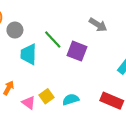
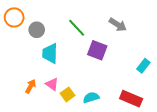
green line: (53, 39) -> (77, 28), moved
pink triangle: (29, 103) -> (52, 84), moved

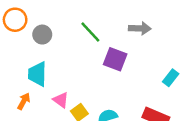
gray arrow: (118, 25) -> (140, 28), turned -30
cyan trapezoid: (50, 53) -> (37, 74), moved
orange arrow: (31, 86) -> (24, 101), moved

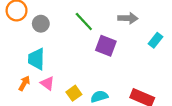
cyan rectangle: (171, 78) -> (155, 40), moved
pink triangle: (61, 100) -> (47, 83), moved

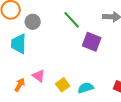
cyan trapezoid: (36, 59) -> (19, 44), moved
orange arrow: (24, 83) -> (20, 85), moved

